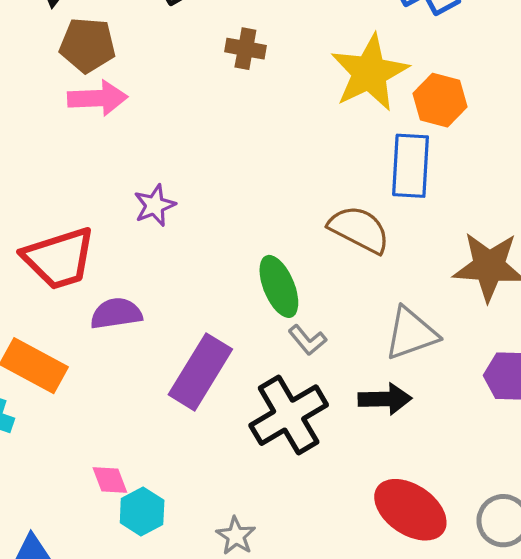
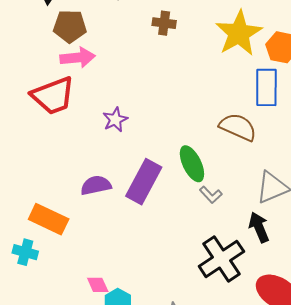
red trapezoid: (59, 258) -> (53, 96), moved
purple rectangle: (200, 372) -> (144, 182), moved
black arrow: (385, 399) -> (259, 227), turned -108
black cross: (289, 415) -> (221, 259), moved

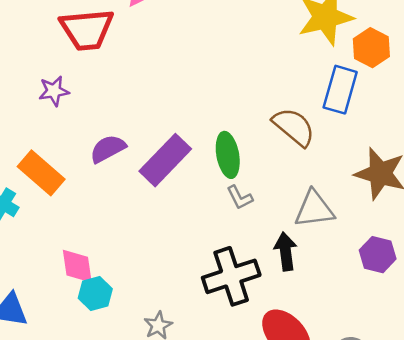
purple star: (115, 120) -> (54, 91), moved
purple semicircle: (96, 185) -> (108, 149), turned -32
pink diamond: (98, 285) -> (77, 266), size x1.4

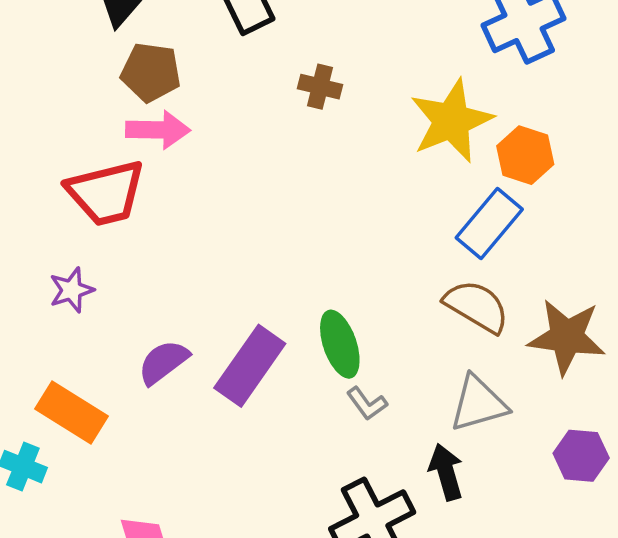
blue rectangle: (340, 90) -> (489, 223), turned 33
brown semicircle: (294, 127) -> (477, 306), moved

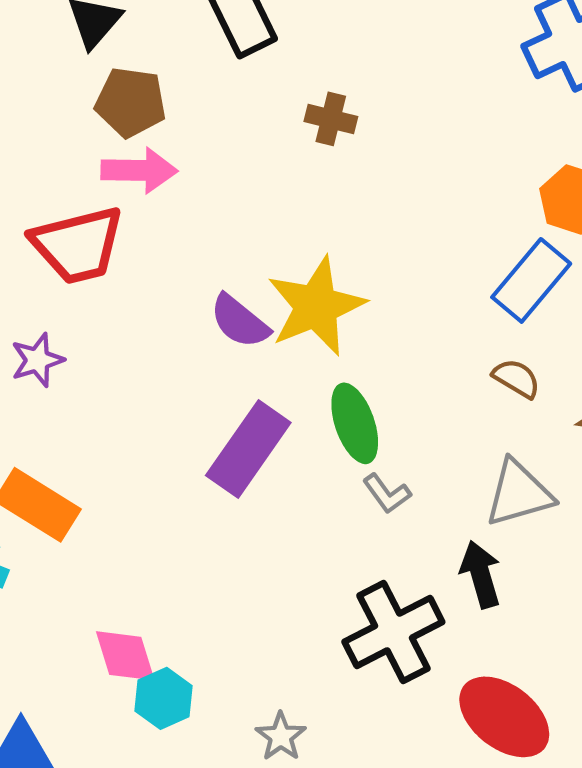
yellow star: (451, 121) -> (316, 306), moved
brown semicircle: (477, 306) -> (516, 378), size x0.6
purple semicircle: (163, 362) -> (240, 321), moved, turned -104

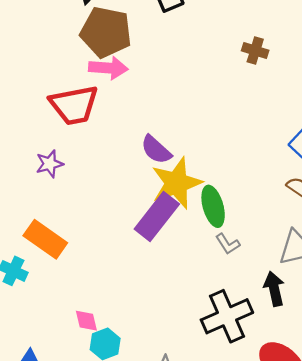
brown pentagon: (131, 102) -> (106, 32), size x1.4
brown cross: (331, 119) -> (255, 51), moved
yellow star: (316, 306) -> (176, 183), moved
pink diamond: (125, 656) -> (86, 321), size x0.7

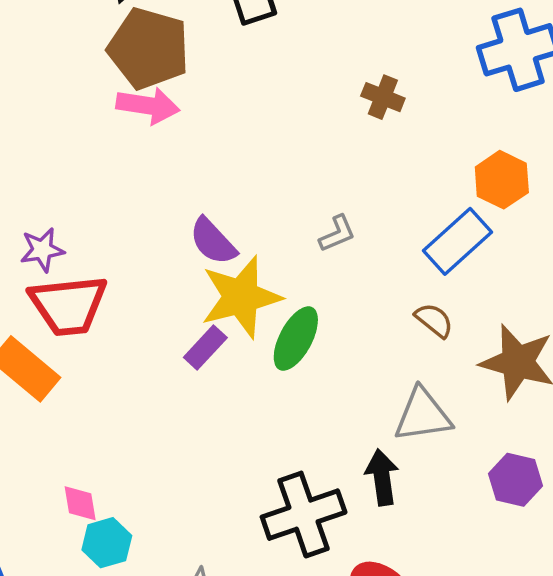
red trapezoid: (74, 105) -> (68, 305), moved
green ellipse: (213, 206) -> (296, 339), turned 39
purple rectangle: (157, 217) -> (205, 347), size x0.6
gray L-shape: (228, 244) -> (337, 234), moved, turned -85

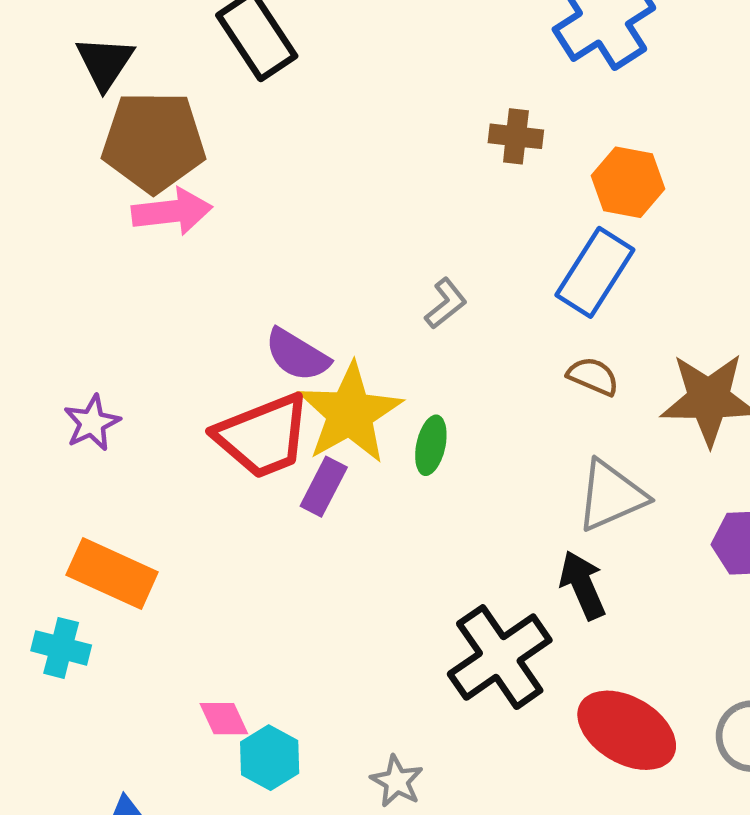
brown cross: (383, 97) -> (516, 136), moved
red trapezoid: (68, 305) -> (263, 436), moved
green ellipse: (296, 339) -> (431, 445), size x0.7

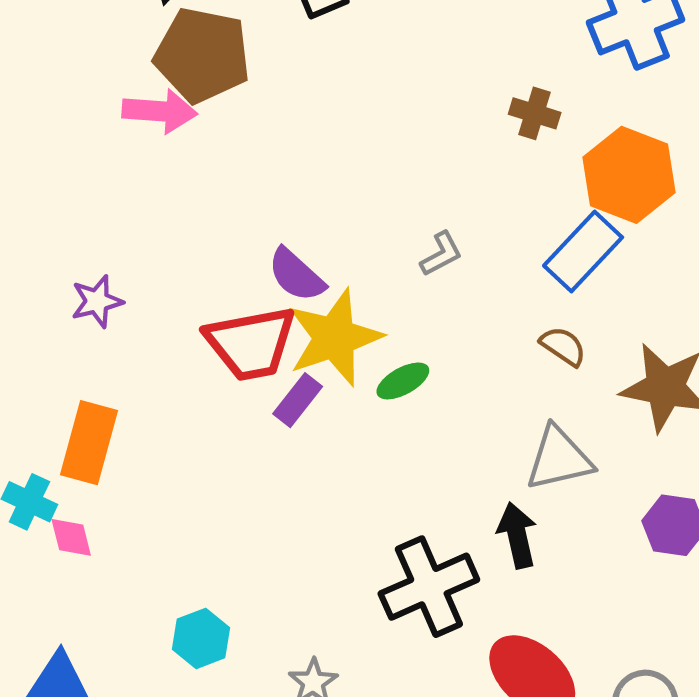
orange hexagon: (628, 182) -> (629, 175), size x1.4
pink arrow: (172, 212) -> (160, 111), moved
green ellipse: (431, 445) -> (403, 381), turned 38
orange rectangle: (112, 573) -> (89, 443), turned 70
pink diamond: (224, 719) -> (71, 537), moved

